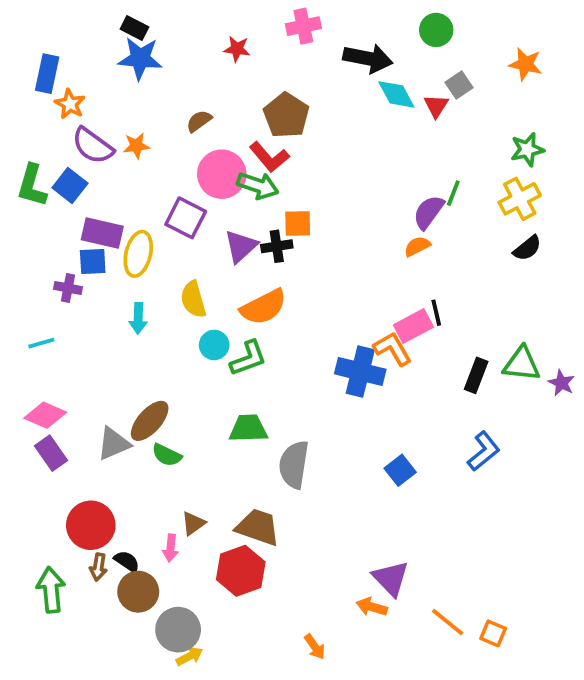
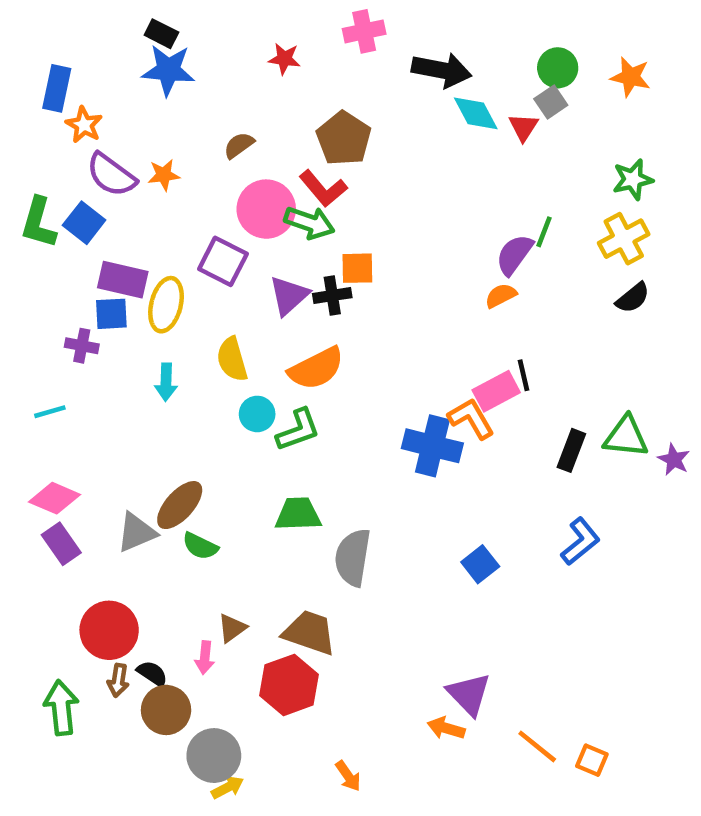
green circle: (436, 30) -> (558, 68), moved
orange arrow: (315, 647) -> (348, 776), moved

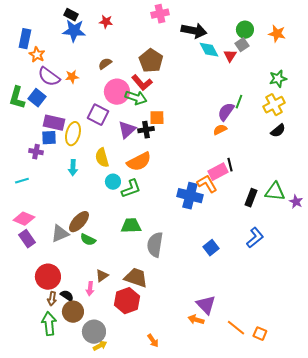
red star: (284, 59) -> (106, 22), moved
green arrow: (61, 708) -> (49, 324), moved

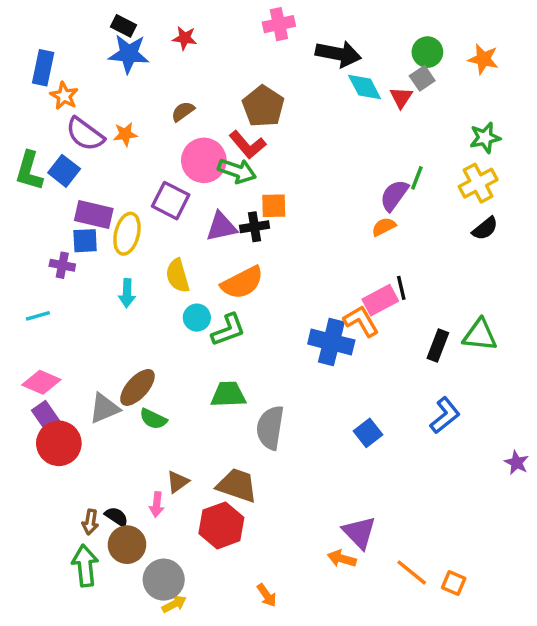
purple triangle: (127, 130) -> (221, 227), turned 30
purple star: (296, 202) -> (516, 463), moved
red circle: (48, 277) -> (59, 443), moved

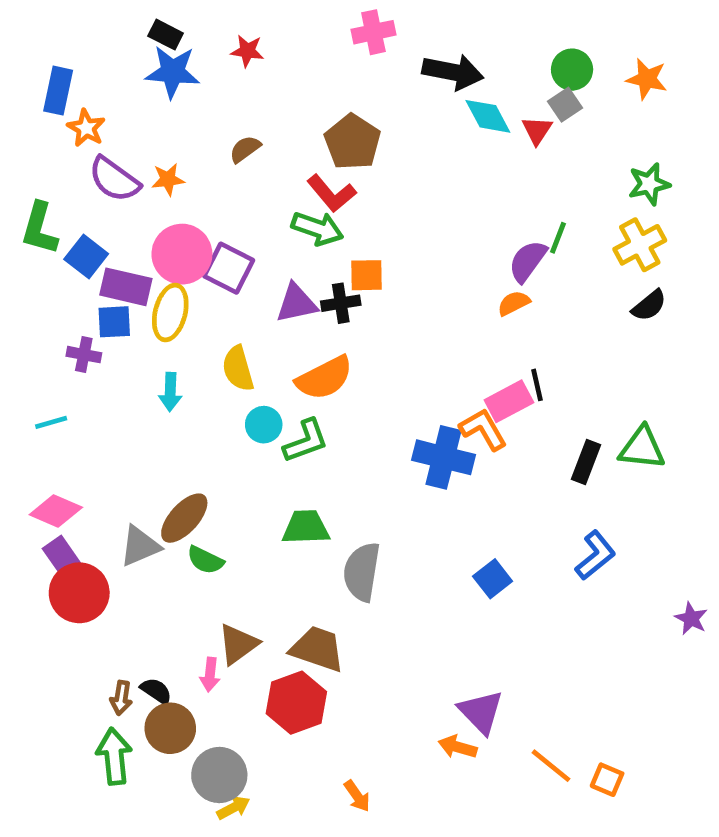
pink circle: (204, 160) -> (182, 254), moved
blue square: (64, 171) -> (86, 256), moved
brown triangle: (178, 482) -> (238, 644), size x1.4

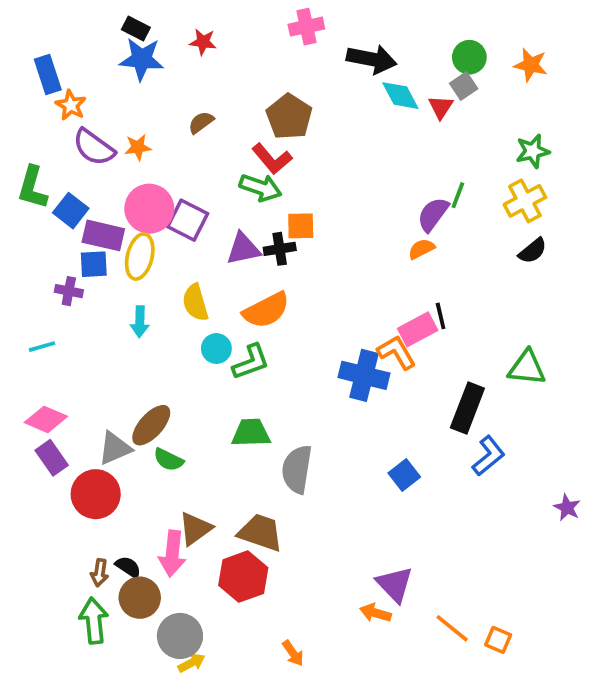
blue rectangle: (58, 91) -> (48, 74), turned -30
black rectangle: (586, 462) -> (467, 408), moved, size x1.4
red circle: (79, 593) -> (96, 494), moved
pink arrow: (210, 675) -> (172, 554), size x1.6

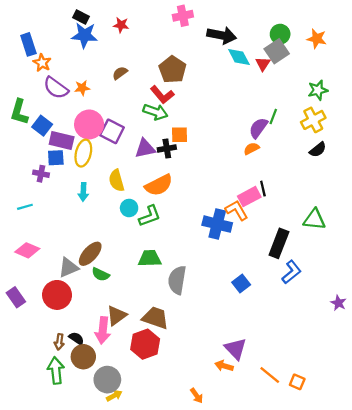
gray square: (464, 86) -> (277, 51), size x1.5
purple rectangle: (52, 458) -> (16, 297), moved
orange arrow: (293, 653) -> (197, 396), moved

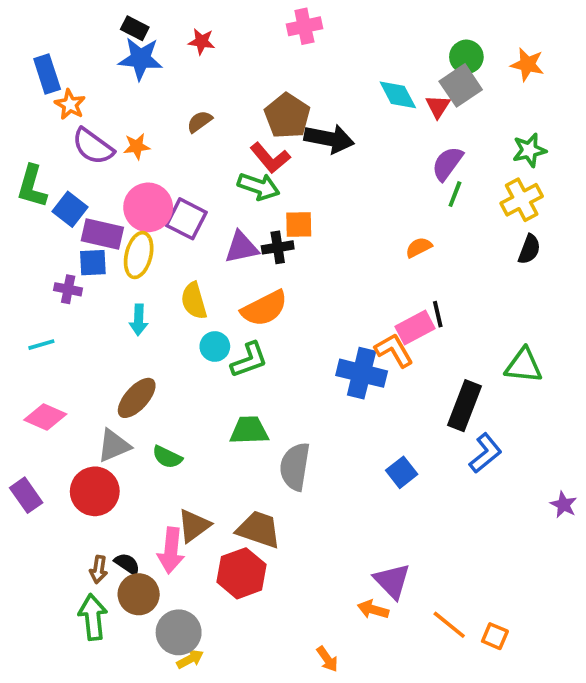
black arrow: (222, 35) -> (329, 139), moved
purple semicircle: (258, 128) -> (447, 164), moved
black semicircle: (318, 150) -> (529, 249), turned -30
brown ellipse: (90, 254) -> (137, 398), moved

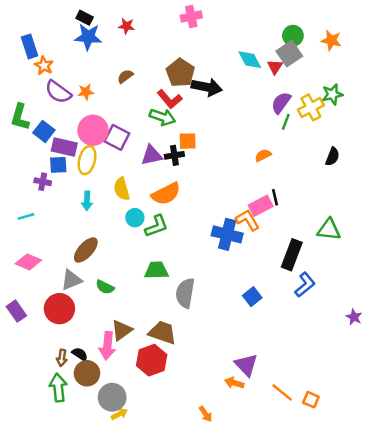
yellow cross: (522, 200) -> (311, 107), moved

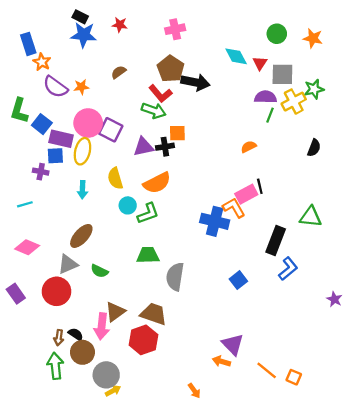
pink cross: (191, 16) -> (175, 29), moved
gray square: (289, 54) -> (282, 74), moved, turned 35
purple semicircle: (281, 103) -> (265, 97), turned 55

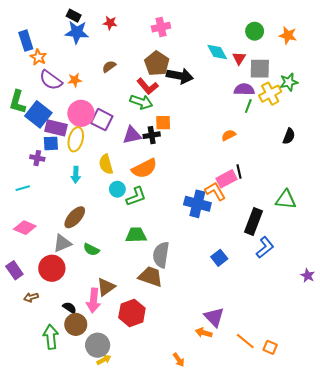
blue square: (42, 124) -> (38, 114), size x1.4
brown trapezoid: (154, 314) -> (151, 277), moved
brown arrow: (59, 338) -> (31, 297), moved, turned 64

